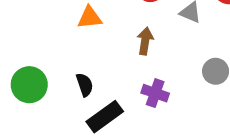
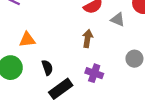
orange triangle: (90, 18) -> (27, 40), moved

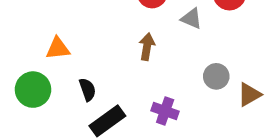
purple cross: (94, 73) -> (165, 111), moved

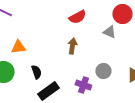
gray triangle: (191, 19) -> (109, 32), moved
gray circle: (216, 76) -> (103, 71), moved

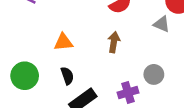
orange triangle: (18, 47) -> (63, 42), moved
purple cross: (83, 85) -> (128, 93), turned -35

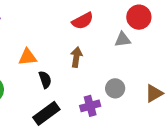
gray triangle: (162, 24) -> (123, 40), turned -30
black semicircle: (67, 76) -> (45, 80), moved

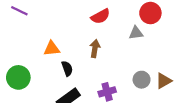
gray circle: (115, 88) -> (142, 80), moved

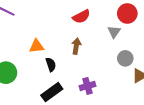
gray triangle: (136, 33) -> (114, 32), turned -48
gray circle: (142, 80) -> (125, 58), moved

